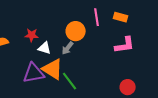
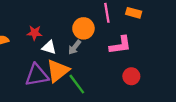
pink L-shape: (125, 45) -> (120, 45), moved
orange triangle: (53, 69) -> (58, 71), turned 50
red circle: (128, 87) -> (131, 76), moved

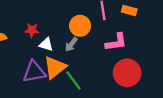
red circle: (131, 76) -> (127, 73), size x1.6

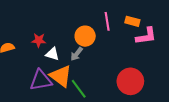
pink L-shape: (116, 42) -> (146, 36), moved
orange triangle: (55, 67) -> (61, 76), turned -45

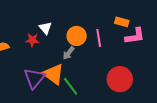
pink line: (107, 21) -> (99, 38), moved
white triangle: (52, 54) -> (45, 28), moved, turned 32
purple triangle: (41, 80) -> (34, 78), turned -40

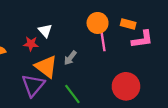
orange circle: (77, 36) -> (98, 23), moved
orange triangle: (53, 74) -> (46, 67), moved

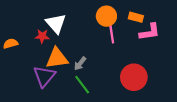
white triangle: (45, 31) -> (56, 23), size x1.5
gray arrow: (70, 58) -> (80, 64), moved
orange triangle: (46, 67) -> (57, 58), turned -45

